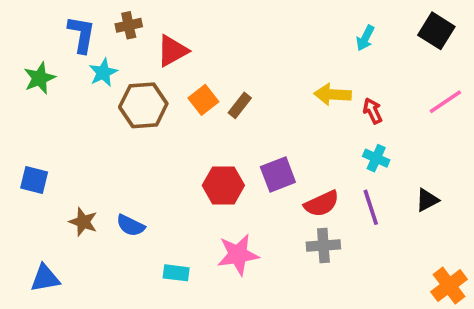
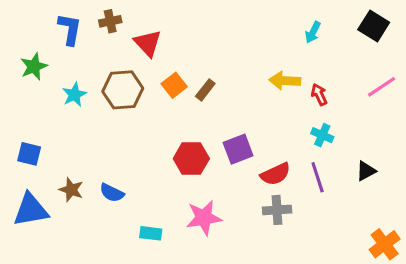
red triangle: (172, 51) -> (148, 43), turned -44
cyan star: (103, 73) -> (74, 95), moved
blue triangle: (45, 278) -> (31, 210), moved, size x1.4

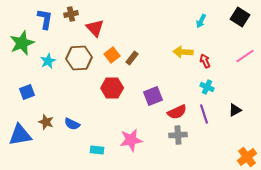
green star: (34, 67) -> (22, 43), size x1.4
blue square: (29, 154) -> (27, 92), moved, turned -35
red hexagon: (191, 159) -> (112, 88), moved

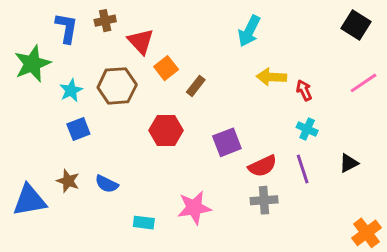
cyan arrow: (201, 21) -> (249, 31), moved, size x1.5
orange square: (112, 55) -> (166, 68), moved
blue square: (27, 92) -> (78, 129), moved

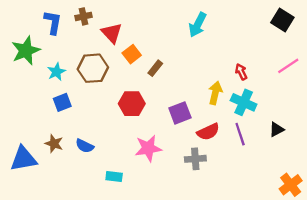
yellow arrow: (271, 77) -> (215, 93), moved, turned 100
cyan cross: (307, 129) -> (244, 102), size x1.5
gray cross: (264, 200) -> (195, 159), moved
pink star: (194, 208) -> (148, 148), moved

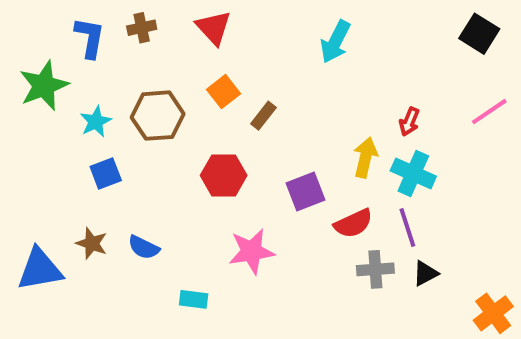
red triangle: (112, 33) -> (214, 28), moved
red arrow: (241, 72) -> (409, 122), turned -133
black triangle: (276, 129) -> (425, 273), moved
gray cross: (195, 159) -> (375, 269), moved

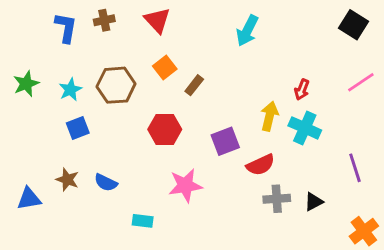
green star: (44, 86) -> (26, 84), moved, size x0.7
purple line: (407, 227) -> (355, 168), moved
blue triangle: (40, 269) -> (29, 199), size x0.7

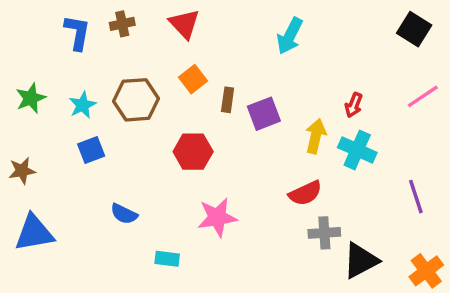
brown rectangle: (194, 85) -> (228, 100), turned -30
purple square: (225, 141) -> (264, 114), moved
brown star: (67, 180) -> (22, 171), moved, turned -30
blue triangle: (29, 199) -> (34, 233), size x1.4
black triangle: (314, 202) -> (361, 261), moved, size x1.6

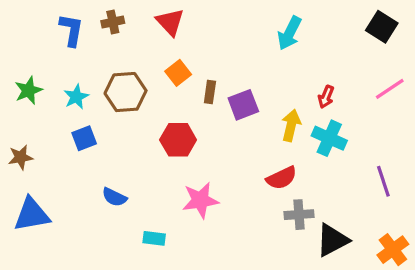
cyan arrow: (290, 36) -> (289, 33), moved

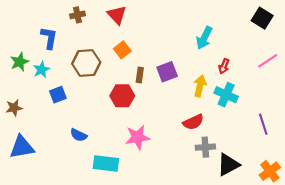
blue L-shape: (71, 30) -> (49, 38), moved
cyan arrow: (289, 33) -> (204, 38), moved
brown rectangle: (210, 92) -> (140, 75), moved
cyan star: (76, 97) -> (41, 70), moved
cyan rectangle: (154, 238) -> (106, 164), size x1.6

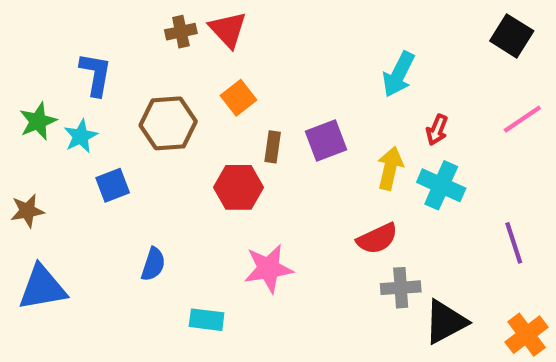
brown cross: (77, 15) -> (181, 32), moved
blue semicircle: (79, 135) -> (153, 264), turned -98
cyan rectangle: (106, 164) -> (207, 320), size x0.7

